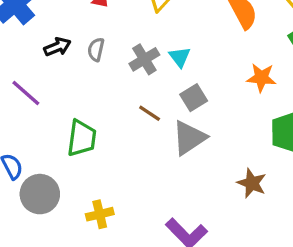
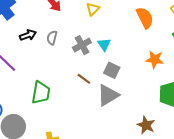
gray square: (194, 98) -> (112, 70), turned -35

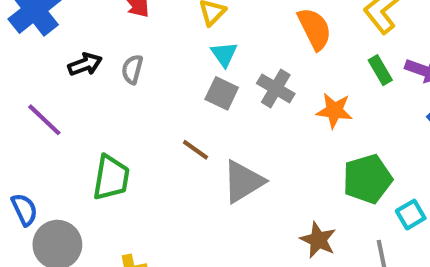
cyan triangle: (104, 44) -> (224, 54), moved
gray cross: (82, 45) -> (276, 88), moved, turned -30
gray square: (112, 70) -> (222, 93), moved

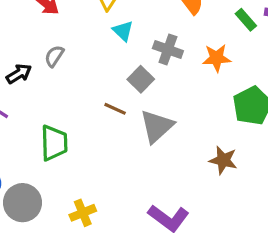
black arrow: (85, 64) -> (19, 74), moved
gray semicircle: (132, 69) -> (54, 56), turned 30
gray square: (222, 93) -> (141, 79), moved, turned 30

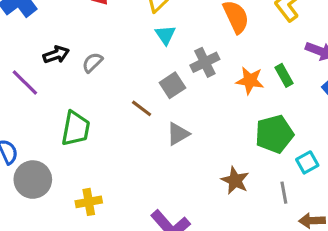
green rectangle: (246, 20) -> (284, 75), moved
gray cross: (168, 50) -> (205, 62), turned 32
gray semicircle: (54, 56) -> (92, 63), moved
gray triangle: (157, 126) -> (178, 134), size x0.7

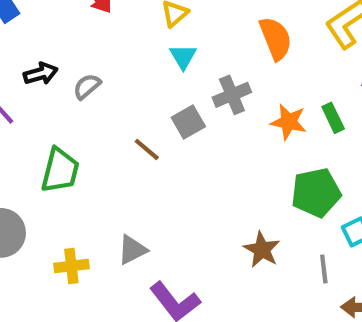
gray triangle: (178, 134) -> (132, 250), moved

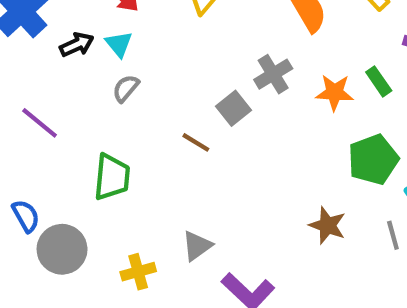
cyan triangle: (183, 56) -> (119, 44), moved
black arrow: (41, 74) -> (77, 45), moved

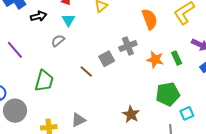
cyan triangle: (119, 44) -> (68, 20), moved
brown star: (327, 225) -> (131, 114), moved

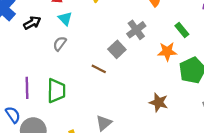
purple line: (15, 50) -> (27, 88), moved, turned 54
green rectangle: (177, 58) -> (182, 30), moved
orange star: (155, 60) -> (167, 51), moved

